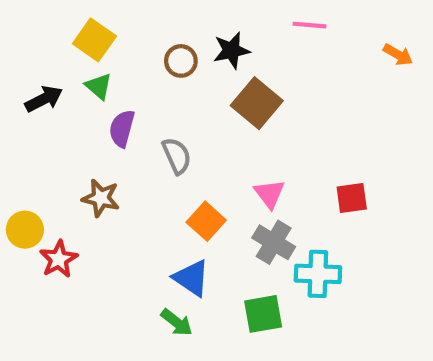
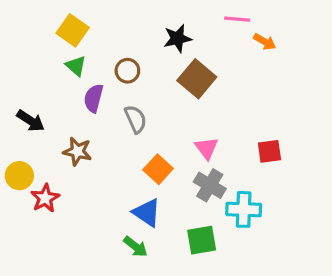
orange arrow: (398, 55) -> (265, 42), moved
brown circle: (181, 61) -> (127, 71), moved
black arrow: (44, 99) -> (31, 121), moved, turned 60

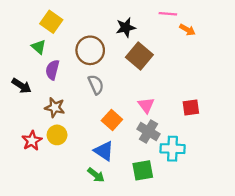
green triangle: (76, 66) -> (39, 47), moved
brown circle: (127, 71) -> (90, 50), size x1.6
purple semicircle: (94, 98) -> (52, 70), moved
yellow circle: (19, 176) -> (57, 135), moved

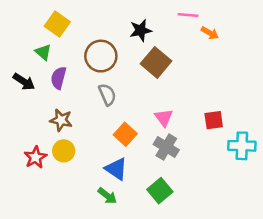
black arrow: (22, 86) -> (24, 82), moved
cyan cross: (173, 149) -> (242, 146), moved
green square: (143, 170) -> (160, 191), turned -30

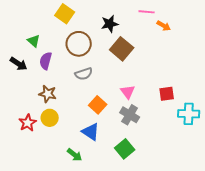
yellow square: (57, 24) -> (65, 14), moved
gray semicircle: (107, 94) -> (84, 74), turned 96
green arrow: (107, 196) -> (75, 155), moved

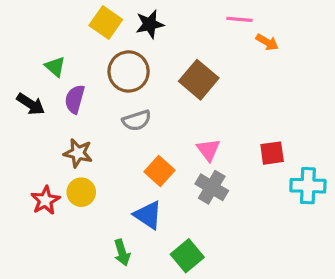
black star: (110, 24) -> (150, 24), moved
green square: (125, 149) -> (187, 256), moved
green arrow: (75, 155) -> (122, 253), turned 35

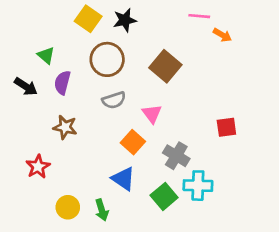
pink triangle: (208, 150) -> (152, 114), moved
cyan cross: (308, 186) -> (198, 186), moved
yellow circle: (81, 192) -> (68, 207), moved
green square: (187, 256) -> (164, 196), moved

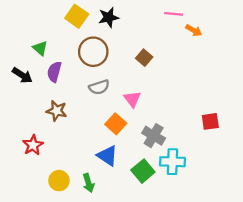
brown square: (165, 66) -> (144, 58), size x0.6
red square: (226, 127) -> (210, 121), moved

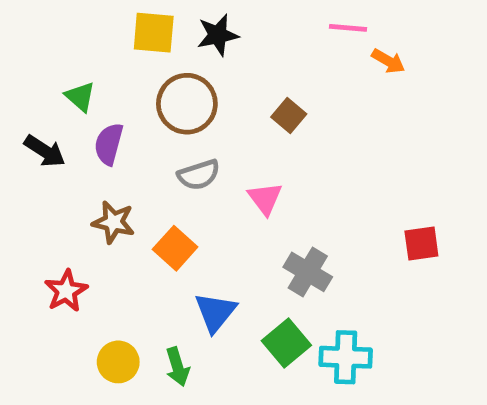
yellow square: (77, 16) -> (154, 33), turned -30
orange square: (116, 124) -> (175, 248), moved
blue triangle: (107, 156) -> (215, 312), turned 35
cyan cross: (172, 162) -> (346, 357), moved

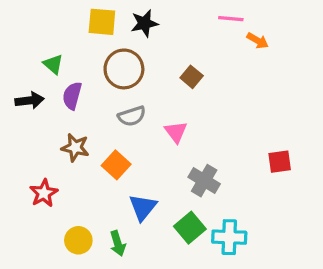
black arrow: (45, 151) -> (30, 100), turned -40

